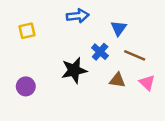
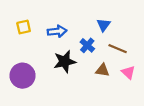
blue arrow: (78, 16) -> (57, 31), moved
purple circle: (26, 86) -> (22, 76), size x1.5

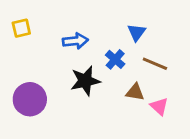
yellow square: (24, 27) -> (21, 28), moved
pink triangle: (128, 72) -> (159, 106), moved

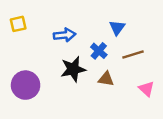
brown line: (155, 64) -> (133, 55), turned -40
brown triangle: (135, 92) -> (106, 79), moved
pink triangle: (159, 106) -> (146, 89), moved

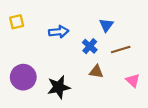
black star: (73, 69) -> (59, 87), moved

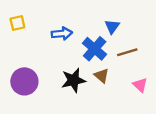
blue cross: (90, 46) -> (95, 49), size x1.5
brown triangle: (96, 72) -> (102, 76), turned 32
black star: (59, 87) -> (74, 80), moved

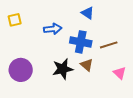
blue triangle: (112, 27) -> (88, 13), moved, turned -32
blue cross: (95, 49) -> (81, 42), turned -30

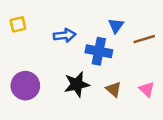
blue triangle: (88, 13) -> (116, 26), moved, turned 32
brown line: (109, 45) -> (144, 39), moved
brown triangle: (87, 65) -> (114, 89), moved

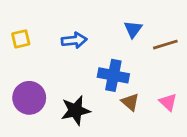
yellow square: (18, 24) -> (21, 39), moved
blue cross: (99, 51) -> (113, 75), moved
black star: (77, 84) -> (75, 110), moved

